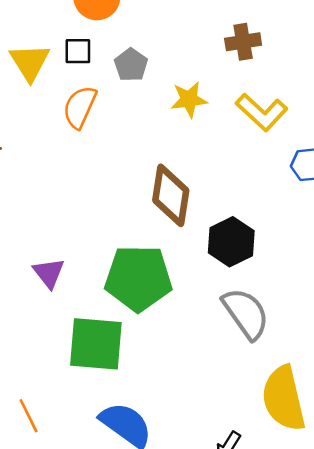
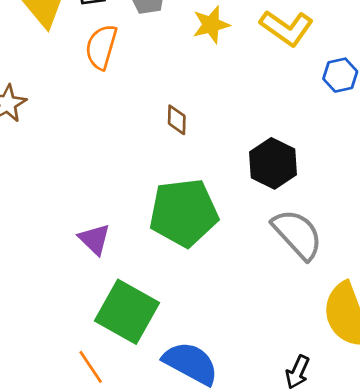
brown diamond: (171, 195) -> (177, 120), moved, size x0.5
purple triangle: (49, 273) -> (94, 239), moved
green square: (96, 344) -> (127, 312), moved, turned 32

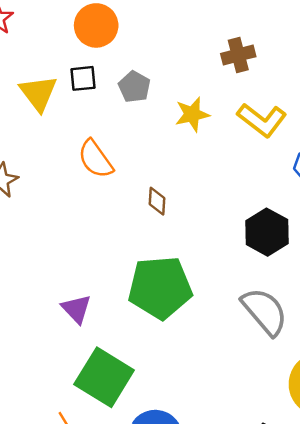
orange semicircle: (101, 47) -> (96, 159), moved, turned -54
black hexagon: (273, 163) -> (267, 232), moved

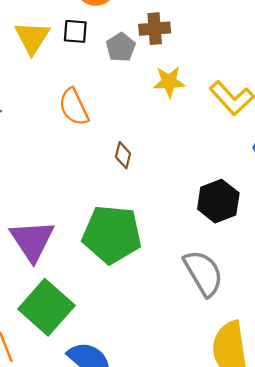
brown cross: (238, 55) -> (155, 29), moved
purple triangle: (76, 309) -> (32, 240), size x1.6

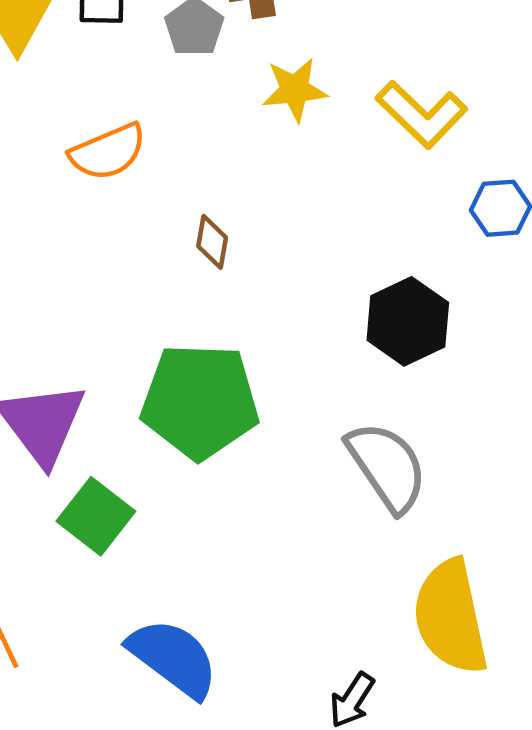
orange semicircle: (74, 107) -> (108, 152), turned -84
green square: (46, 307) -> (96, 516), moved, size x0.7

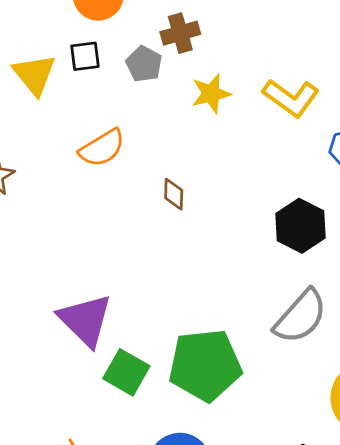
green pentagon: (200, 401) -> (205, 365), moved
gray semicircle: (387, 467) -> (300, 317), turned 84

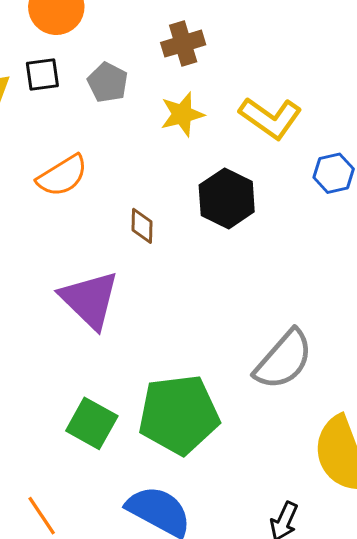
brown cross: (180, 33) -> (183, 44), moved
black hexagon: (301, 226) -> (227, 198), moved
purple triangle: (85, 320) -> (90, 300), moved

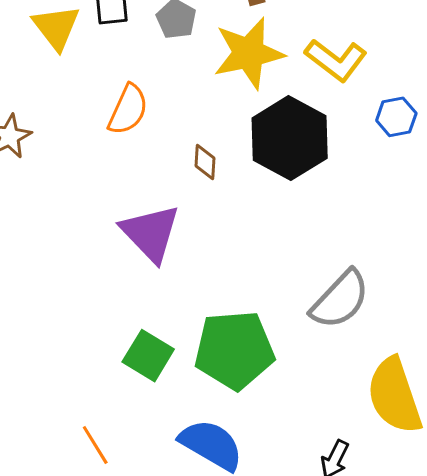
yellow star: (182, 114) -> (249, 53), size x1.6
orange semicircle: (62, 176) -> (128, 110), turned -36
black hexagon: (227, 198) -> (290, 138), size x1.4

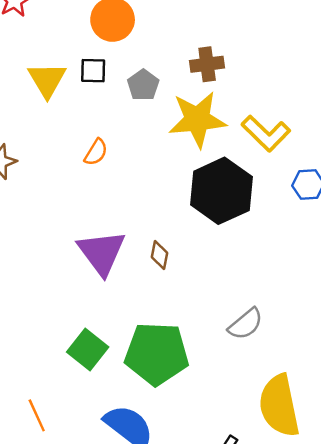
orange semicircle: (128, 110) -> (96, 152), size x0.7
brown diamond: (205, 162) -> (160, 255), moved
gray semicircle: (340, 300) -> (246, 324), size x0.7

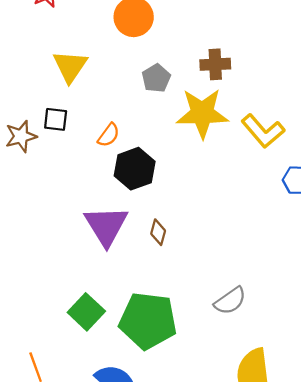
black square: (93, 71) -> (56, 119), moved
black hexagon: (221, 191) -> (135, 169), moved, size x0.7

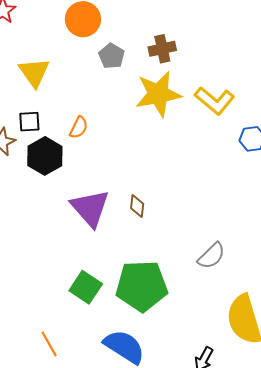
gray pentagon: (156, 78) -> (112, 56), moved
black hexagon: (135, 169) -> (45, 156), moved

